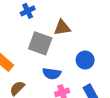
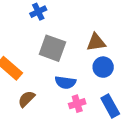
brown triangle: (62, 28) -> (96, 42), moved

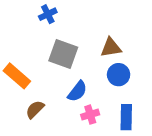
blue semicircle: (65, 82) -> (77, 91), turned -60
blue rectangle: (110, 106) -> (126, 117), turned 30

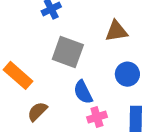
brown triangle: (111, 48) -> (116, 31), moved
blue semicircle: (77, 91) -> (83, 92), turned 115

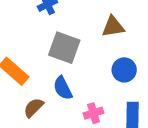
blue semicircle: (83, 92) -> (63, 88), moved

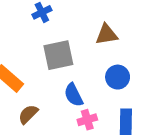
gray square: (64, 48) -> (58, 55), turned -32
blue semicircle: (63, 88) -> (74, 95), moved

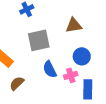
pink cross: (87, 120) -> (71, 75), moved

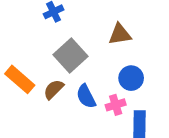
gray square: (39, 40) -> (70, 56), turned -30
brown semicircle: (17, 83) -> (54, 89), moved

